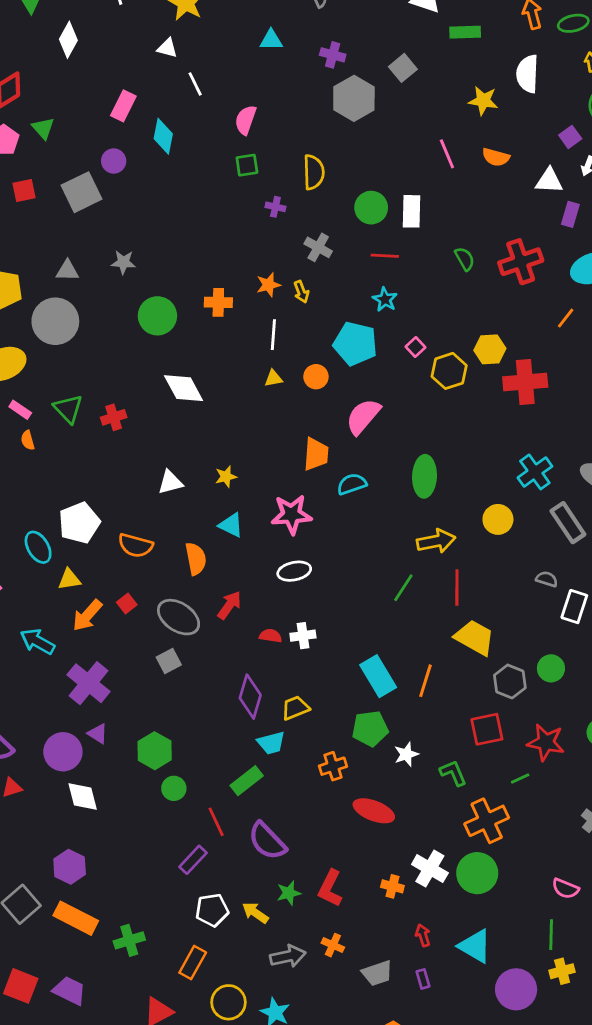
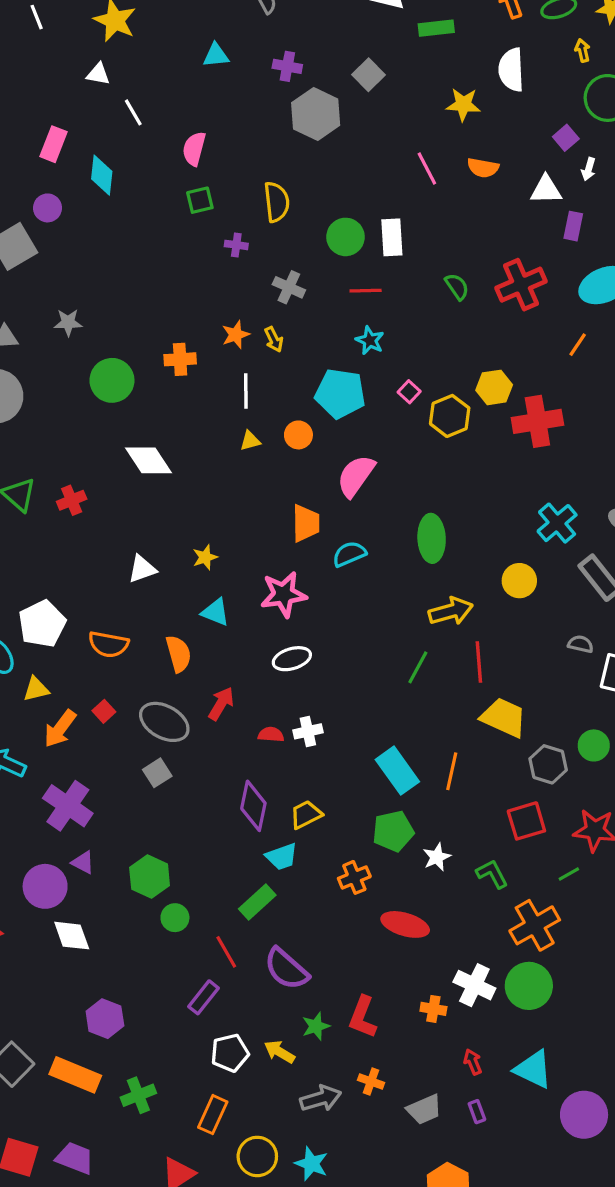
purple hexagon: (70, 867) -> (105, 1019), moved

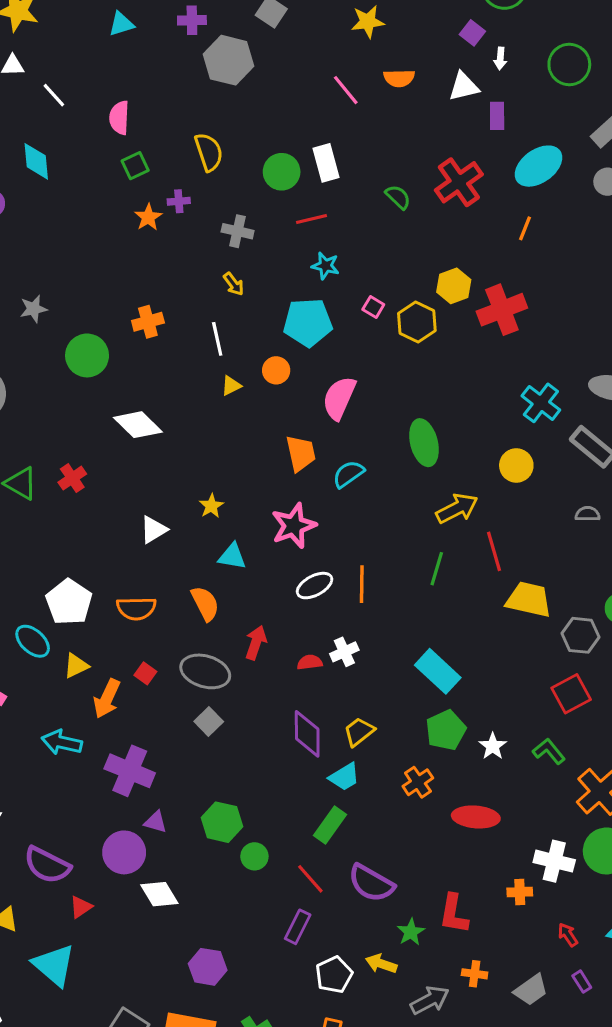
orange star: (236, 335) -> (148, 217), moved
orange line: (452, 771) -> (362, 584), moved

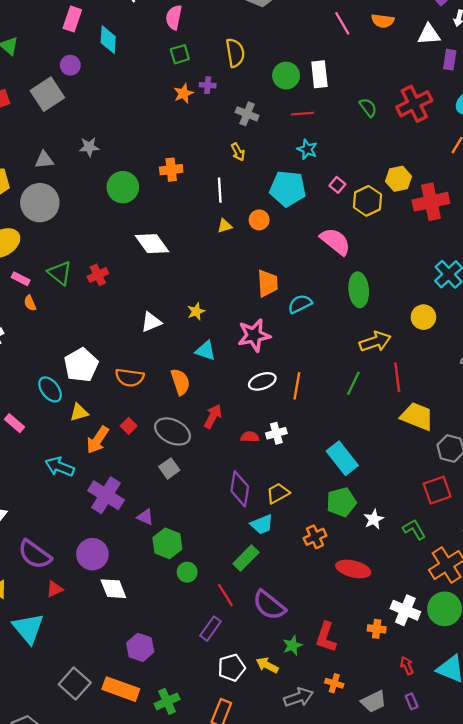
pink semicircle: (339, 398) -> (335, 241), moved, turned 96
purple triangle: (156, 822) -> (145, 517), moved

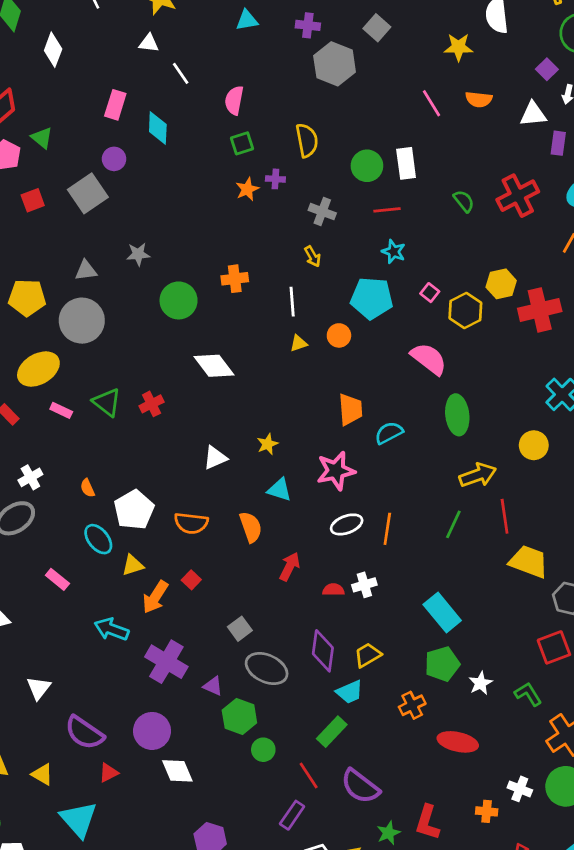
orange semicircle: (30, 303) -> (88, 488), moved
gray ellipse: (173, 431) -> (267, 668), moved
white cross: (405, 610) -> (520, 789), size x0.7

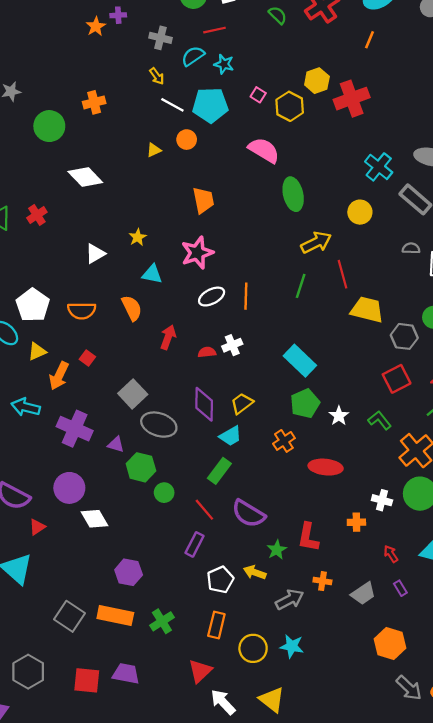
white line: (292, 302) -> (172, 105), moved, turned -50
cyan semicircle: (389, 433) -> (193, 56), moved
gray square: (240, 629) -> (133, 394), size x1.4

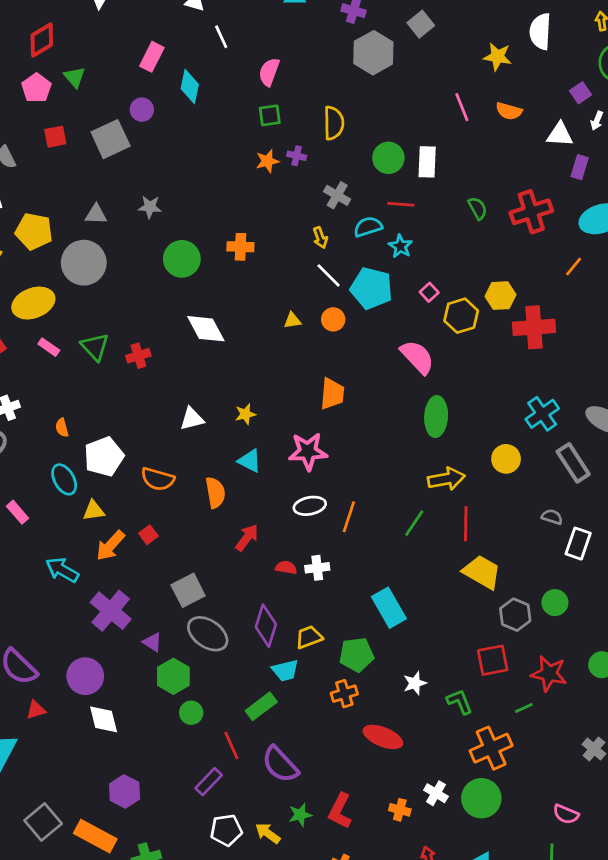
green pentagon: (305, 403) -> (357, 655), moved

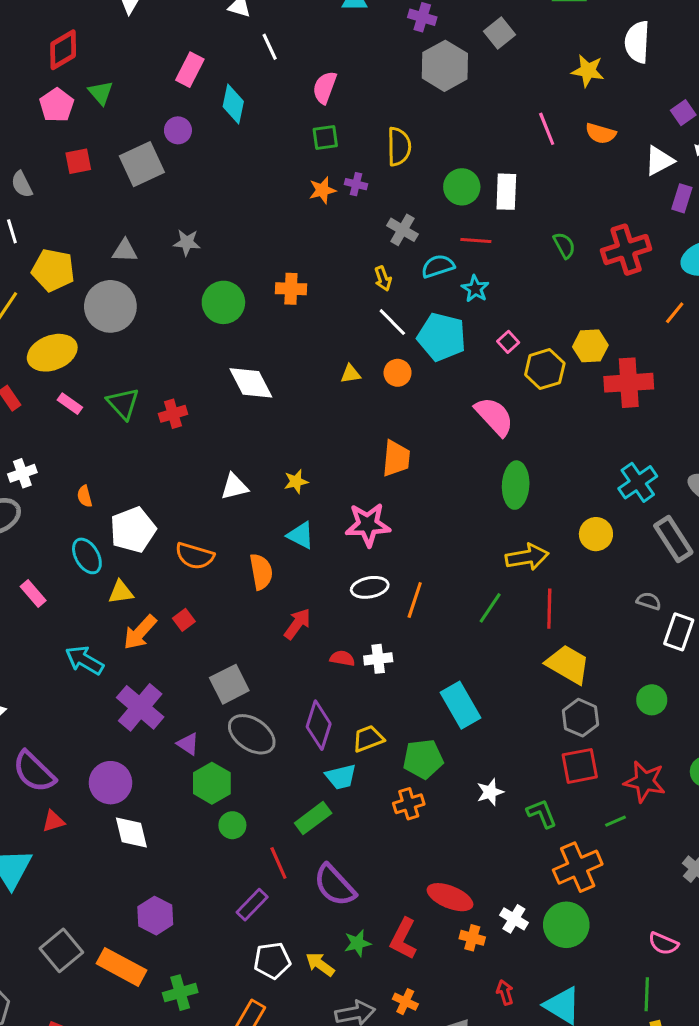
white triangle: (560, 134) -> (659, 161), turned -32
gray hexagon: (515, 615) -> (580, 718), moved
red ellipse: (383, 737) -> (450, 897), moved

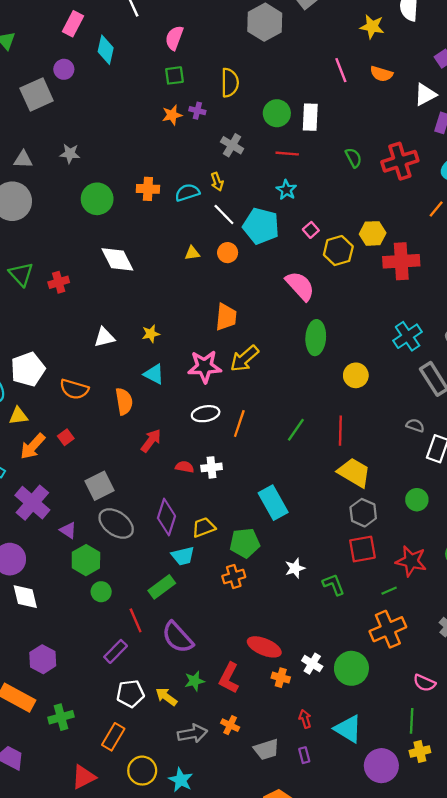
cyan semicircle: (438, 266) -> (187, 192), moved
yellow circle: (596, 534) -> (356, 375), moved
yellow arrow: (527, 557) -> (244, 359), moved, turned 148
orange cross: (578, 867) -> (388, 629), moved

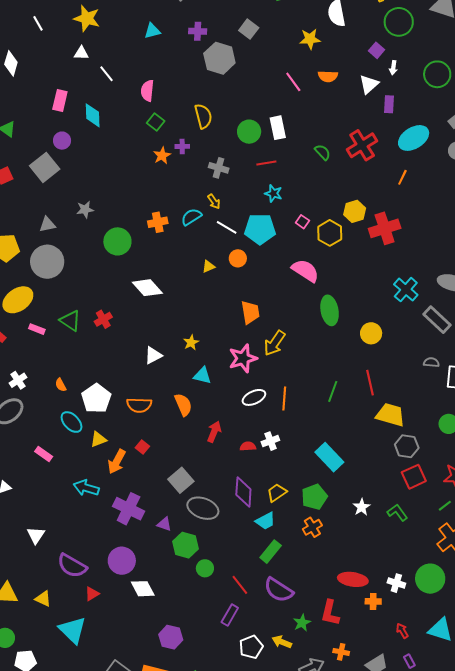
green square: (174, 75) -> (156, 122), turned -30
green rectangle: (162, 587) -> (271, 552), moved

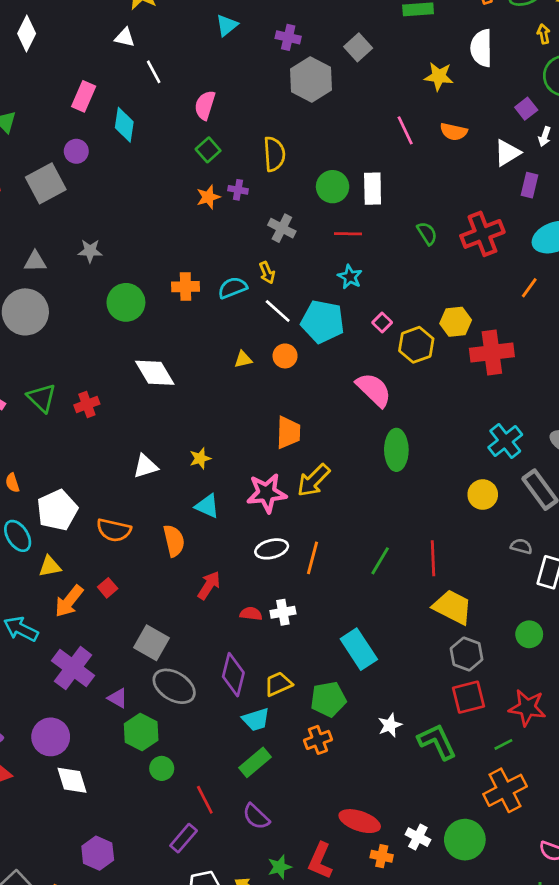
cyan triangle: (152, 31) -> (227, 25), turned -36
yellow circle: (371, 333) -> (483, 495), moved
gray square: (181, 480) -> (151, 643), turned -30
green L-shape: (397, 513) -> (437, 742), size x1.4
purple semicircle: (279, 590) -> (256, 817), size x0.7

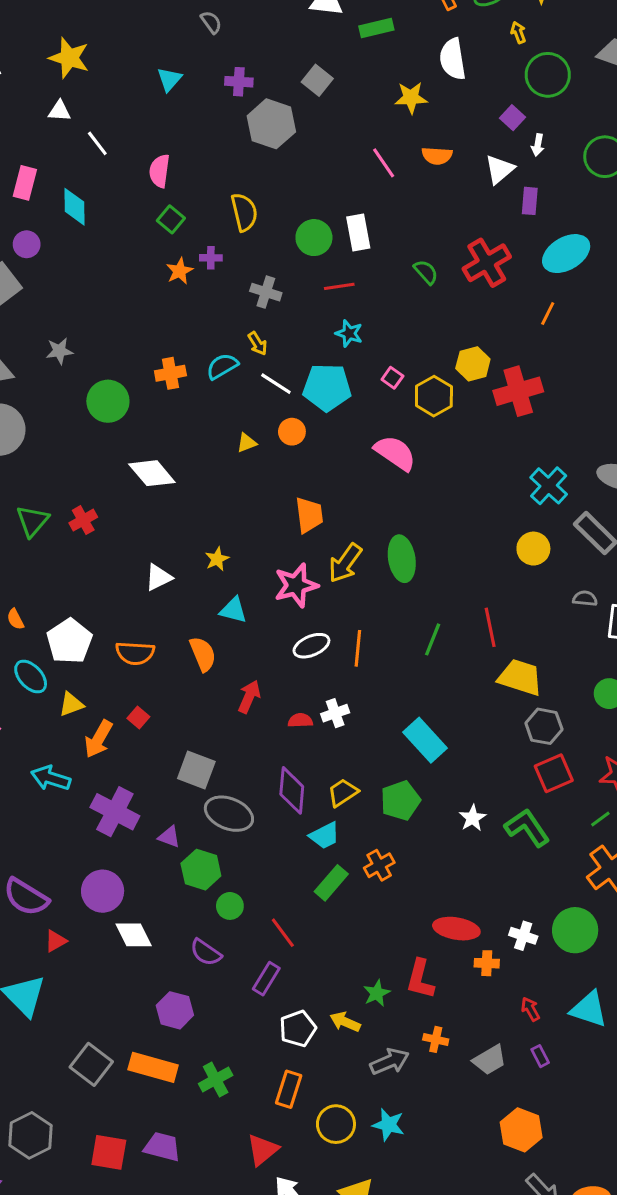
green triangle: (42, 398) -> (32, 521), turned 36
green ellipse: (396, 450) -> (402, 559), moved
orange cross: (318, 740) -> (379, 865), moved
purple semicircle: (256, 817) -> (206, 952), moved

